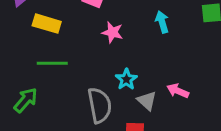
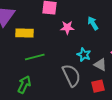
cyan arrow: (162, 22) -> (93, 23), moved

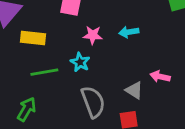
cyan arrow: (93, 23) -> (129, 32), turned -72
cyan star: (84, 55) -> (80, 62), moved

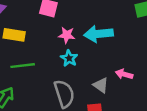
cyan arrow: (129, 32) -> (98, 34), size x1.6
cyan star: (80, 62) -> (69, 58), moved

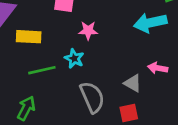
cyan arrow: (98, 34) -> (150, 23), moved
cyan star: (69, 58) -> (74, 58), moved

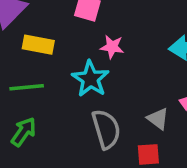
cyan star: (74, 58) -> (90, 79), size x1.5
green line: (42, 70) -> (27, 87), moved

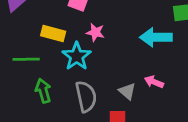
yellow rectangle: (38, 45) -> (53, 33), moved
green arrow: (24, 132) -> (43, 91), moved, turned -55

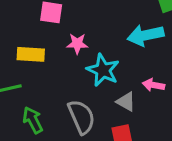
cyan star: (77, 56) -> (103, 70), moved

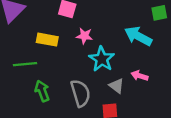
cyan arrow: (145, 35) -> (138, 36), turned 32

